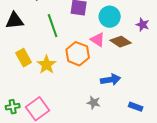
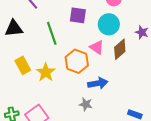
brown diamond: (121, 42) -> (120, 49), turned -75
blue arrow: (111, 80) -> (98, 83), moved
gray star: (94, 103) -> (86, 104), moved

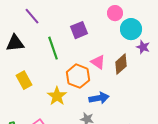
purple square: (78, 15) -> (79, 30), turned -30
cyan circle: (109, 24) -> (131, 29), moved
yellow star: (46, 72) -> (57, 96), moved

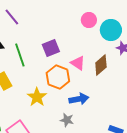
pink circle: (115, 13) -> (89, 20), moved
purple square: (79, 30) -> (51, 48), moved
green line: (53, 48) -> (20, 55), moved

